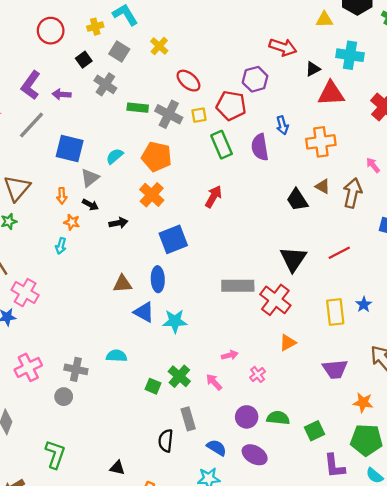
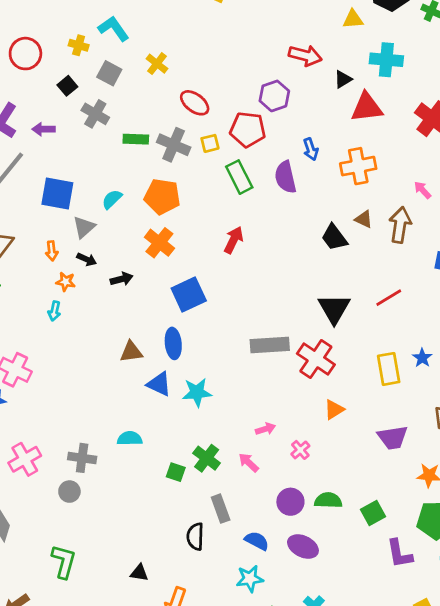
yellow cross: (95, 27) -> (79, 45), turned 35

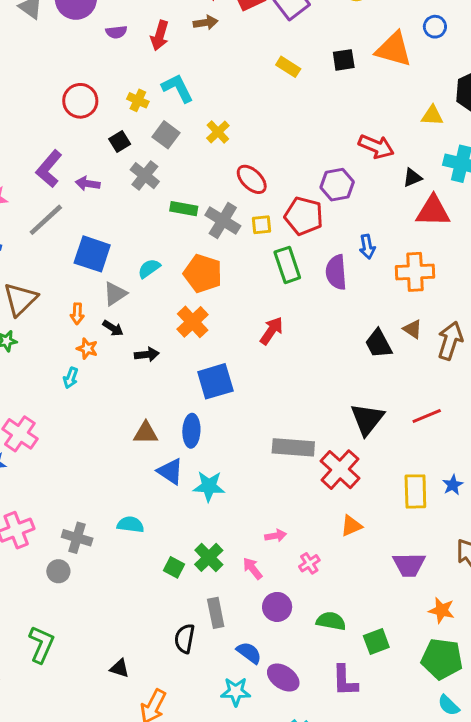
purple circle: (290, 502) -> (277, 607), moved
purple ellipse: (303, 547) -> (283, 678), moved
purple L-shape: (400, 554) -> (345, 681), moved

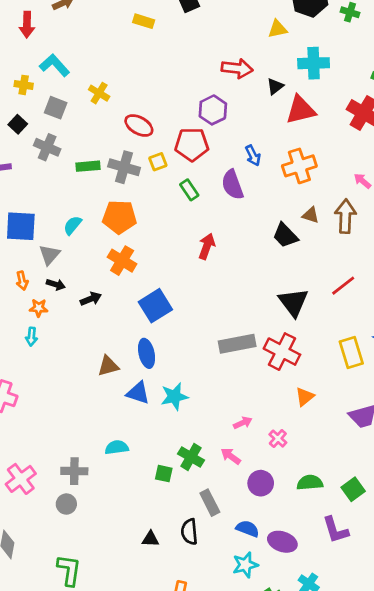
green rectangle: (287, 265) -> (189, 190), size x0.7
red arrow: (271, 331) -> (207, 246), moved
black triangle: (120, 668) -> (150, 539), moved

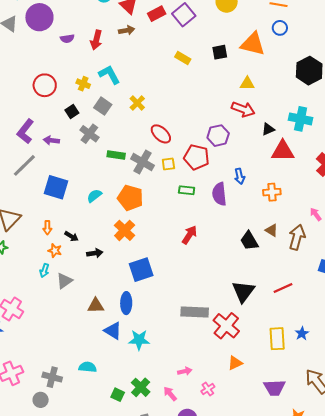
yellow triangle: (278, 29) -> (247, 84), moved
orange cross: (299, 166) -> (272, 192), size x0.7
green rectangle: (189, 190) -> (187, 190), turned -63
gray triangle: (49, 255) -> (64, 281), moved

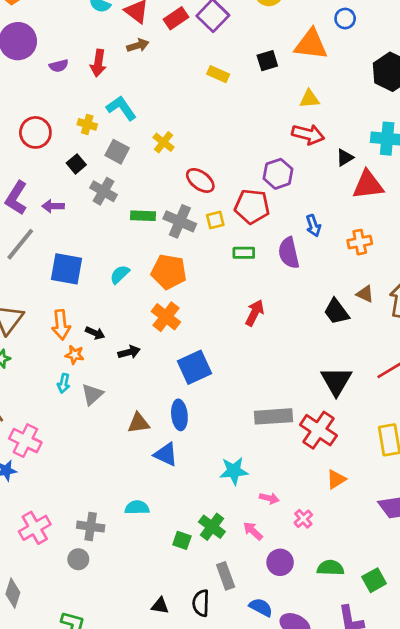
orange arrow: (47, 228) -> (61, 325), size x1.5
cyan star: (139, 340) -> (234, 471), moved
pink arrow: (185, 371) -> (269, 498), turned 32

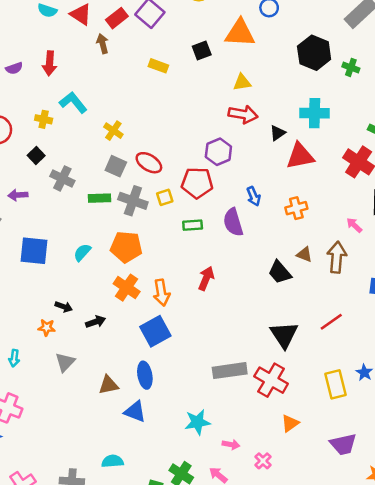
brown arrow: (138, 45) -> (103, 44), moved, turned -84
gray square: (117, 152) -> (116, 166), moved
orange arrow: (61, 325) -> (161, 293), moved
cyan arrow: (64, 383) -> (14, 358), moved

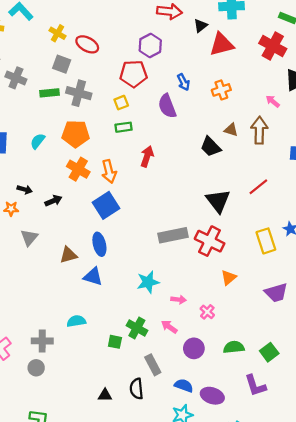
red ellipse: (149, 163) -> (87, 44), moved
yellow square: (165, 197) -> (121, 103), moved
green rectangle: (193, 225) -> (123, 127), moved

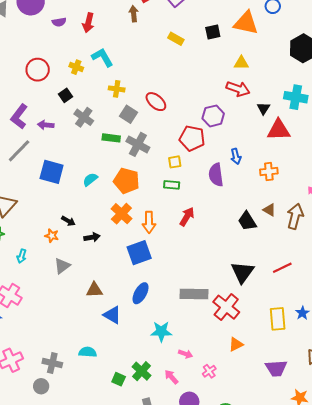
black triangle: (201, 26) -> (263, 108), turned -32
yellow cross: (58, 33) -> (117, 89), moved, turned -35
blue ellipse: (99, 244) -> (141, 293), moved, turned 30

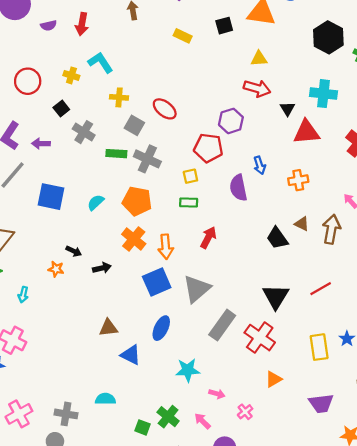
gray triangle: (62, 266) -> (197, 289), moved, size x1.5
gray rectangle: (194, 294) -> (222, 325), turned -52

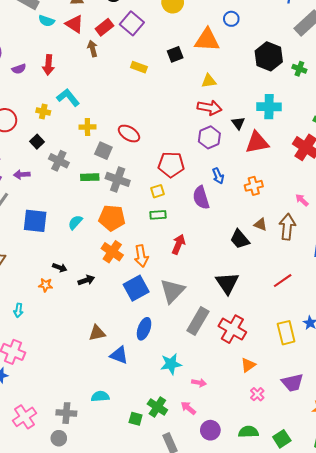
purple hexagon: (231, 121) -> (209, 137), moved
black triangle: (276, 297) -> (227, 283), moved
pink cross: (245, 412) -> (257, 394), moved

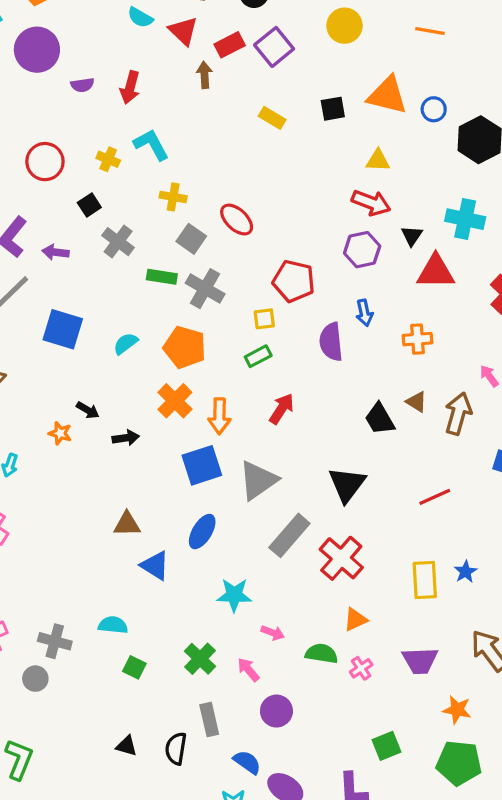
blue circle: (231, 19) -> (434, 109), moved
green rectangle: (158, 215) -> (258, 356), turned -35
green square: (136, 419) -> (134, 667), moved
green semicircle: (248, 432) -> (321, 654), moved

